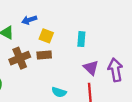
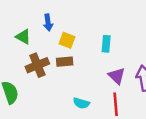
blue arrow: (29, 20) -> (48, 23), turned -80

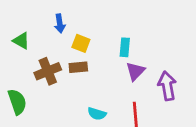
green triangle: (23, 37) -> (21, 41), moved
purple triangle: (117, 76) -> (135, 71), moved, turned 30

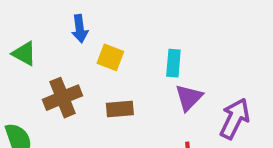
brown rectangle: (78, 67) -> (120, 109), moved
purple arrow: (167, 86) -> (235, 119), turned 36

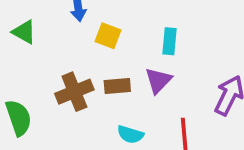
brown cross: (62, 98) -> (74, 92), moved
purple triangle: (189, 98) -> (158, 80), moved

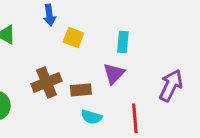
brown rectangle: (117, 86) -> (81, 90), moved

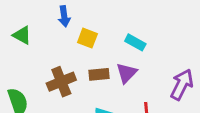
cyan rectangle: (123, 42) -> (135, 42), turned -66
brown rectangle: (81, 90) -> (99, 74), moved

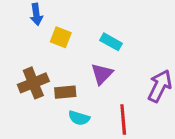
brown rectangle: (99, 74) -> (65, 92), moved

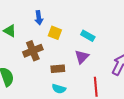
brown cross: (33, 83) -> (33, 51), moved
cyan semicircle: (79, 118) -> (59, 89), moved

